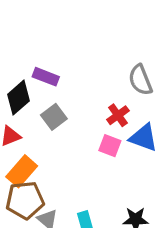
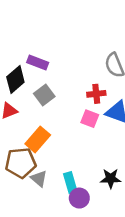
red cross: (118, 115) -> (96, 94), turned 30
orange rectangle: (22, 171) -> (38, 139), moved

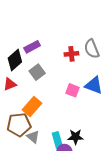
purple rectangle: (38, 63) -> (32, 47), turned -49
red cross: (96, 94) -> (71, 54), moved
black star: (111, 178) -> (76, 137), moved

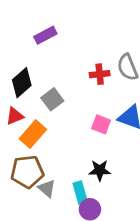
purple rectangle: (32, 47) -> (45, 35), moved
orange rectangle: (32, 106) -> (33, 134), moved
black star: (76, 137) -> (100, 170), moved

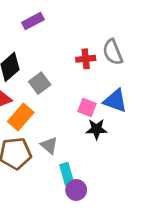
black star: (100, 170) -> (96, 129), moved
gray triangle: (47, 188) -> (49, 145), moved

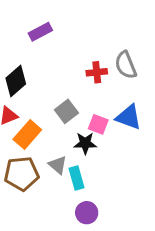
gray square: (40, 83) -> (66, 111), moved
black star: (96, 129) -> (85, 143), moved
cyan rectangle: (67, 174) -> (77, 178), moved

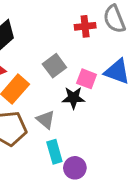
cyan rectangle: (77, 178) -> (54, 152), moved

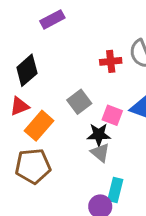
gray triangle: (46, 120) -> (100, 153), moved
cyan rectangle: (54, 152) -> (115, 190), moved, turned 30

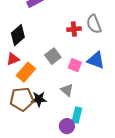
black star: (99, 135) -> (39, 99), moved

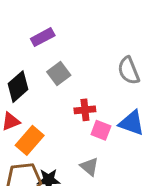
red cross: (74, 29) -> (85, 110), moved
gray square: (53, 56) -> (59, 73), moved

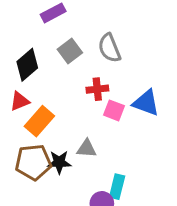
gray semicircle: (129, 71) -> (109, 48), moved
gray triangle: (89, 167) -> (87, 149), moved, turned -36

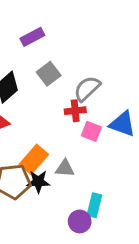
gray semicircle: (109, 48) -> (87, 89), moved, turned 68
orange rectangle: (39, 121) -> (34, 159), moved

